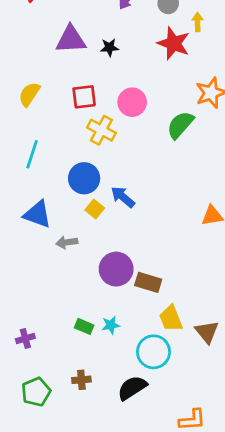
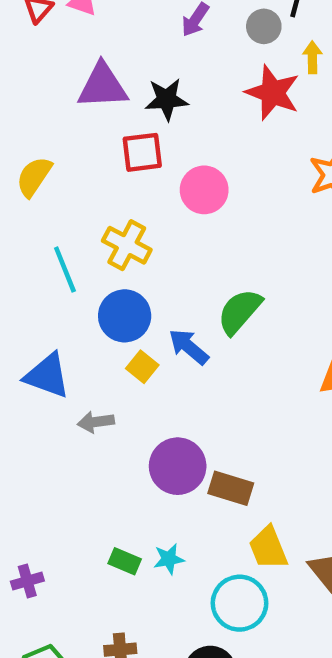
black star: (109, 47) -> (167, 99), size x1.4
red square: (84, 97) -> (142, 152), moved
green semicircle: (180, 125) -> (240, 311), moved
yellow cross: (101, 130) -> (127, 245), moved
cyan line: (32, 154) -> (65, 269), moved, turned -40

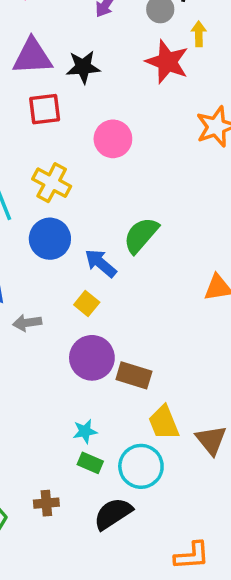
red square: (142, 152) -> (45, 109), moved
yellow square: (142, 367) -> (87, 303), moved
green rectangle: (125, 561) -> (90, 463), moved

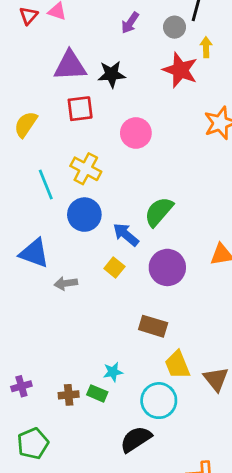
purple circle: (92, 358) -> (167, 267), moved
green rectangle: (90, 463) -> (97, 393), moved
brown cross: (46, 503) -> (69, 395), moved

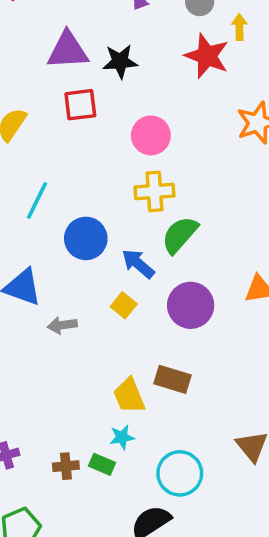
yellow cross: (86, 169) -> (154, 191), moved, turned -32
cyan line: (46, 184) -> (37, 200), turned 48
yellow trapezoid: (177, 365) -> (129, 396), moved

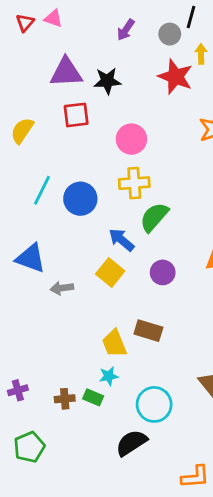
blue circle: (86, 238) -> (80, 199), moved
yellow square: (124, 305) -> (110, 272), size x1.4
purple circle: (191, 305) -> (163, 272), size x0.7

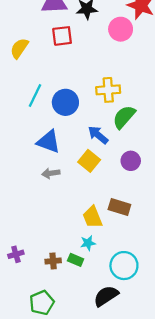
pink circle: (131, 139) -> (121, 29), moved
blue triangle: (31, 258) -> (49, 142), moved
green pentagon: (29, 447) -> (42, 303), moved

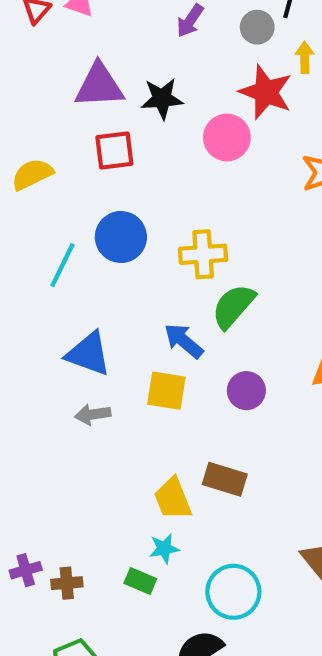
yellow semicircle: (19, 48) -> (32, 174), turned 30
blue circle: (65, 102) -> (121, 237), moved
yellow square: (89, 161) -> (166, 391), turned -30
brown cross: (53, 261) -> (67, 583), moved

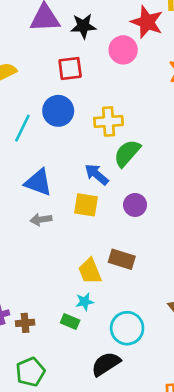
red square: (114, 150) -> (70, 68), moved

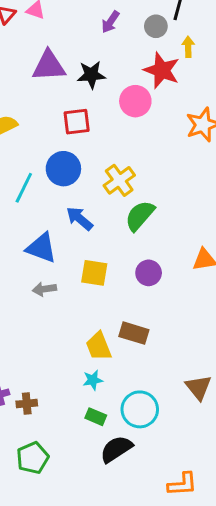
yellow cross: (109, 121) -> (119, 180), turned -32
blue arrow: (97, 174) -> (80, 219), moved
green rectangle: (70, 322) -> (96, 417), moved

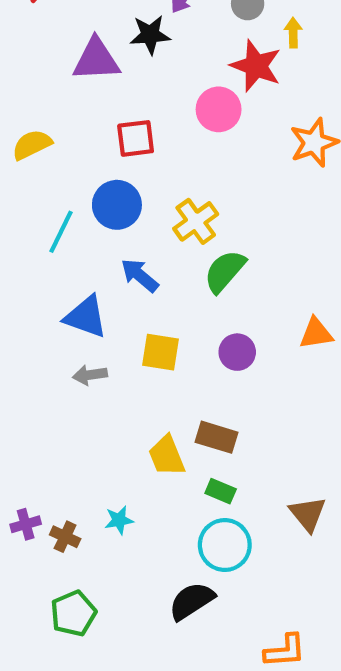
black star: (91, 75) -> (150, 35), moved
cyan star: (93, 380) -> (119, 520), moved
brown cross: (27, 404) -> (65, 537), turned 30
green rectangle: (96, 417) -> (221, 491), moved

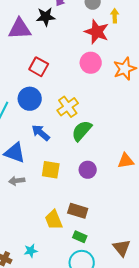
pink circle: (219, 109) -> (91, 63), moved
red square: (136, 138) -> (39, 67), turned 36

